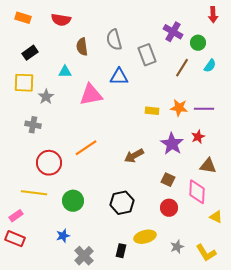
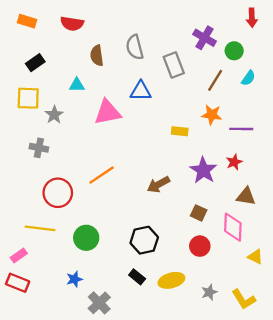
orange star: (179, 108) -> (212, 115), moved
black rectangle: (121, 251) -> (137, 277), moved, turned -64

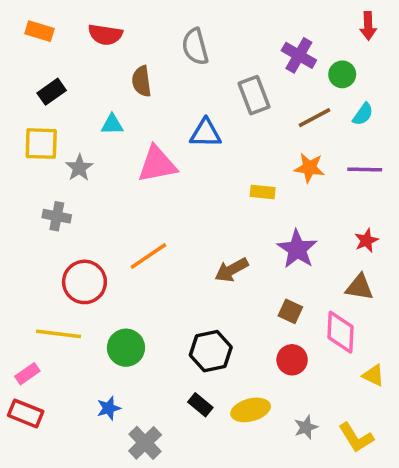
gray semicircle: (135, 47) -> (195, 47), moved
brown line: (215, 80) -> (315, 118), turned 30
purple line: (241, 129) -> (365, 170), moved
red star: (234, 162) -> (366, 240), moved

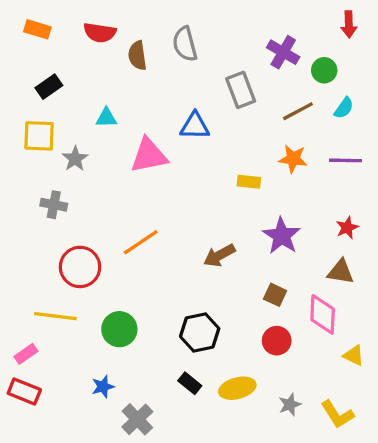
brown semicircle: (142, 81) -> (137, 56), moved

